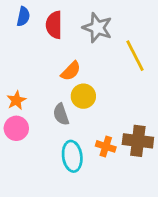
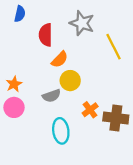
red semicircle: (54, 25) -> (46, 35), moved
gray semicircle: (61, 114) -> (51, 96), turned -90
orange cross: (106, 146) -> (90, 110), moved, turned 35

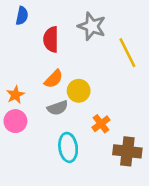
orange semicircle: (60, 59) -> (54, 79), moved
brown cross: (116, 118) -> (127, 151), moved

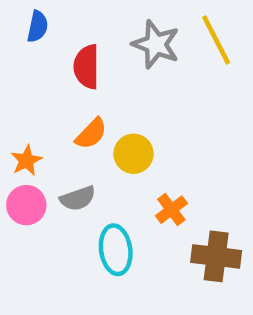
yellow line: (127, 53) -> (216, 40), moved
gray semicircle: (58, 108) -> (78, 198), moved

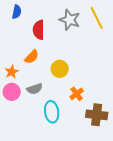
orange semicircle: (91, 134) -> (32, 57), moved

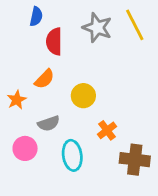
blue semicircle: (17, 12) -> (36, 16), moved
pink circle: (12, 92) -> (25, 148), moved

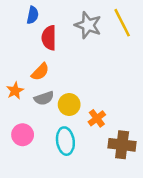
yellow circle: (83, 96) -> (69, 105), moved
gray semicircle: (49, 123) -> (44, 98), moved

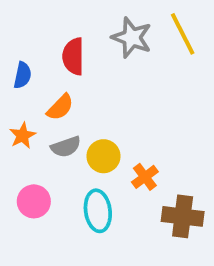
blue semicircle: (33, 15) -> (23, 75), moved

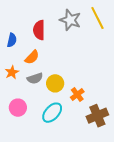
cyan ellipse: (98, 211) -> (52, 113), turned 50
brown cross: (183, 216) -> (97, 116), turned -30

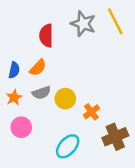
blue semicircle: (12, 40) -> (14, 70), moved
orange star: (12, 72) -> (14, 97), moved
cyan ellipse: (52, 113) -> (68, 146), moved

